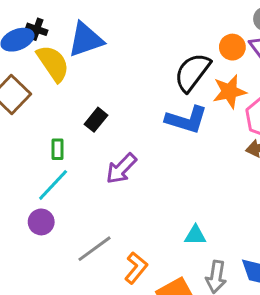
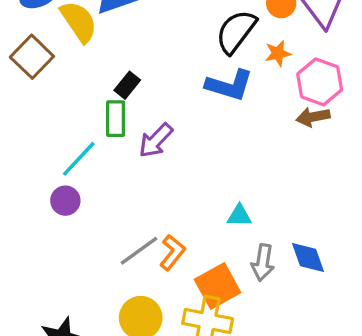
orange star: (229, 92) -> (278, 53), size x0.7
green rectangle: (57, 149) -> (116, 119), moved, size x1.5
gray line: (95, 249) -> (139, 251), moved

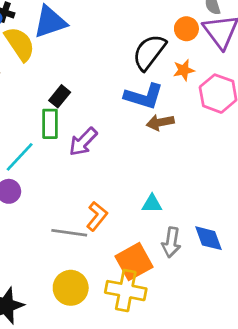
brown arrow: (313, 117) -> (160, 122), moved
gray line: (139, 251) -> (69, 233), turned 44
orange L-shape: (172, 252) -> (97, 216), moved

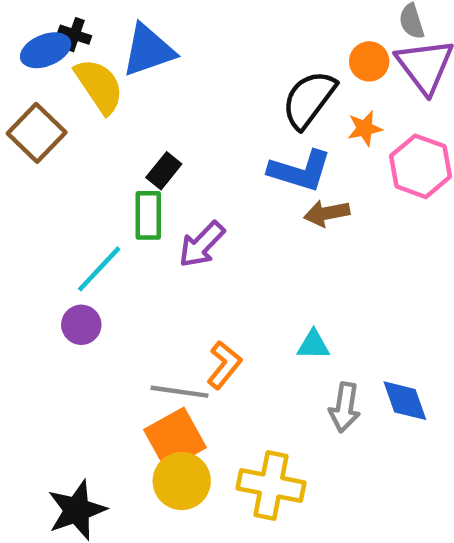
orange square: (134, 262) -> (175, 439), moved

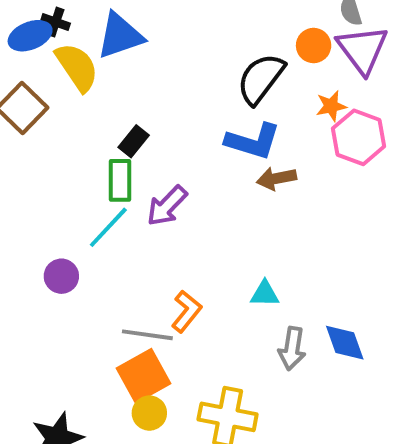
orange star: (365, 128) -> (331, 106), moved
cyan line: (99, 269) -> (108, 227), moved
yellow circle: (182, 481) -> (149, 413), size x0.7

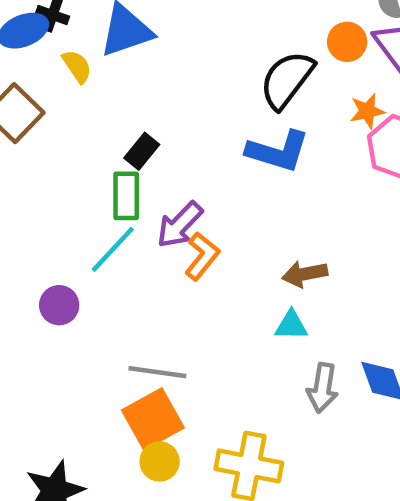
yellow semicircle: (77, 67) -> (77, 66), size x0.6
brown arrow: (276, 178) -> (305, 274), moved
orange L-shape: (186, 311) -> (202, 256), moved

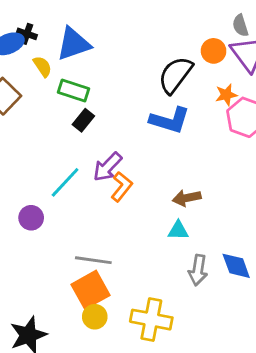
green rectangle: (126, 196) -> (74, 90), moved, turned -72

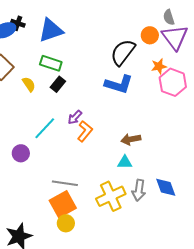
yellow semicircle: (42, 66) -> (29, 84), moved
purple arrow: (107, 167) -> (75, 117), size x0.7
yellow cross: (151, 320) -> (111, 196), moved, turned -36

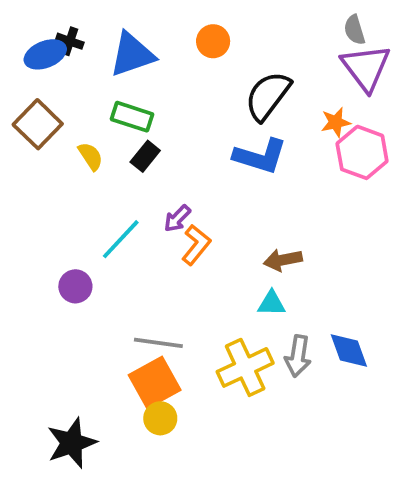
orange circle: (150, 35) -> (213, 41), moved

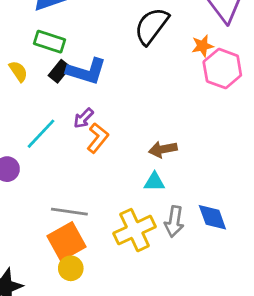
blue L-shape: (260, 156) -> (86, 71), moved

